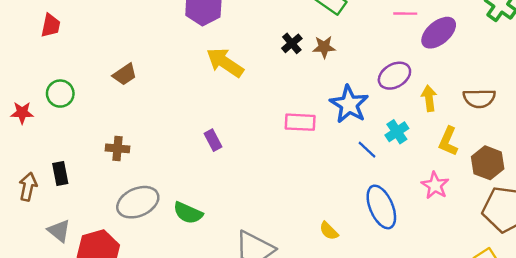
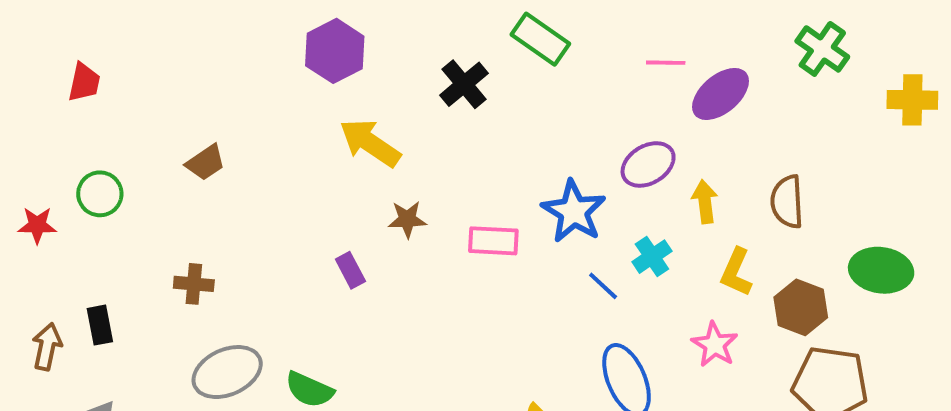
black cross: (292, 43) -> (464, 84), moved, size x1.4
brown star: (324, 47) -> (407, 219), moved
brown semicircle: (479, 98) -> (787, 202), turned 88

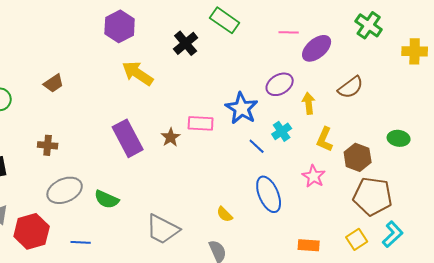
brown semicircle: (787, 202) -> (351, 87), moved, turned -124
brown star: (407, 219) -> (171, 137), moved, turned -30
purple rectangle: (350, 270) -> (128, 138), size x2.0
green ellipse: (881, 270) -> (399, 138), size x0.7

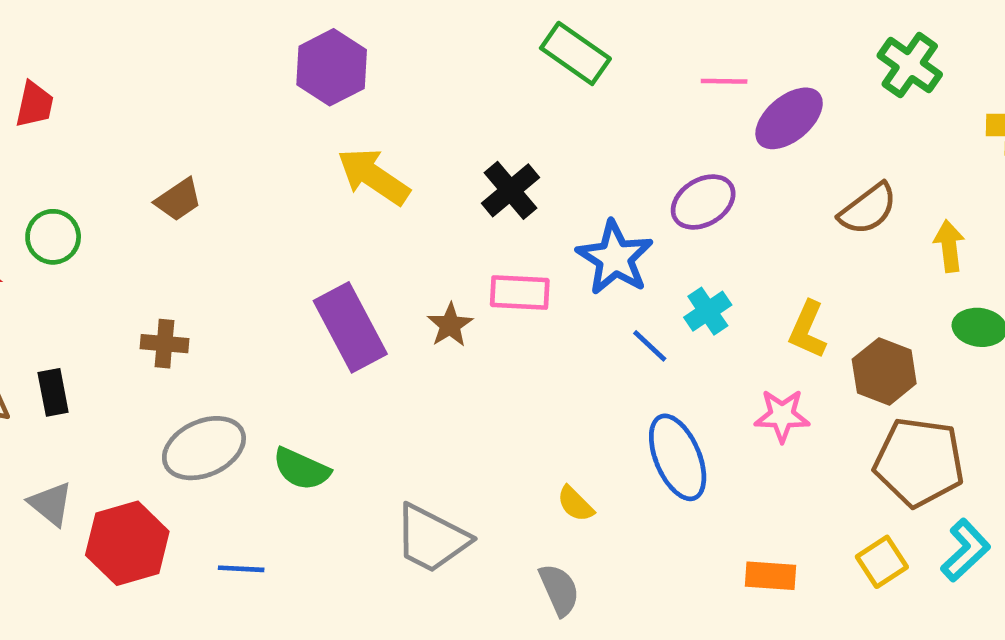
black cross: (186, 43) -> (510, 190), moved
yellow arrow: (309, 103) -> (949, 246), moved
pink star: (314, 176) -> (782, 416), turned -30

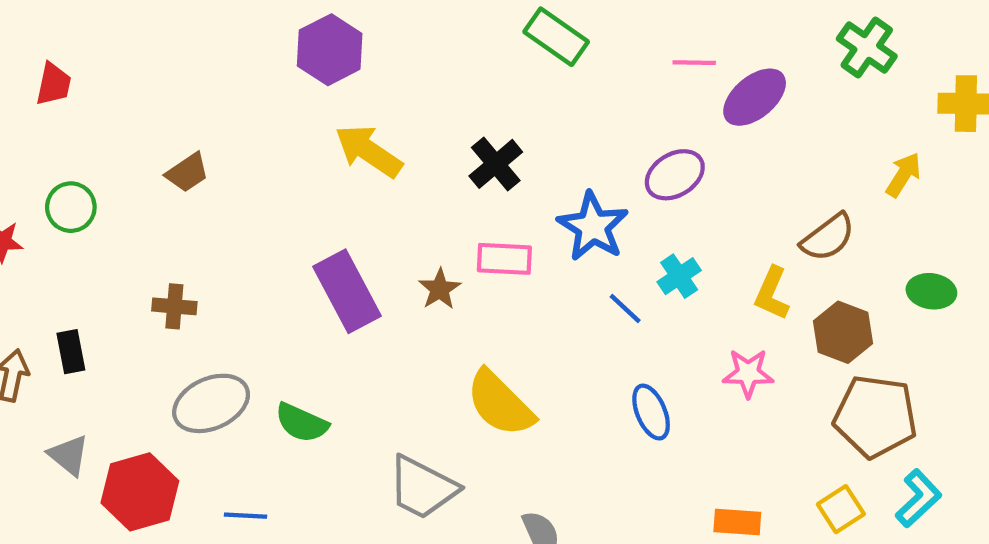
brown semicircle: (868, 209) -> (828, 237), moved
yellow arrow: (949, 246) -> (903, 175), moved, turned 39
blue ellipse: (678, 457) -> (651, 412), size x0.7
yellow semicircle: (575, 504) -> (500, 403), moved, size x2.0

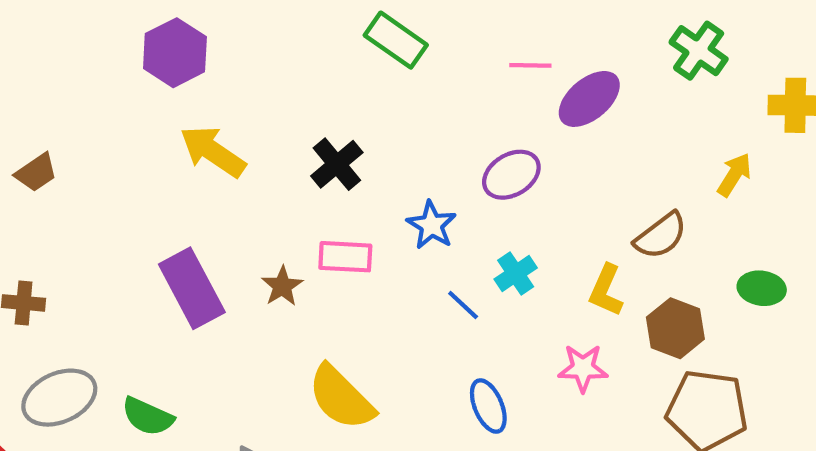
blue star: (593, 227) -> (432, 225), size x0.7

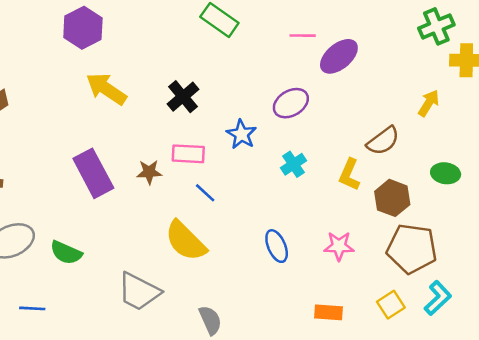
green cross: (699, 51) -> (436, 26), moved, turned 32
brown star: (282, 286) -> (149, 172), turned 30
blue line: (463, 305) -> (205, 193), moved
pink star: (583, 368) -> (339, 246), moved

